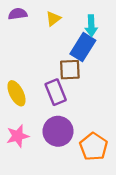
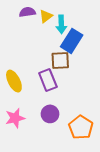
purple semicircle: (18, 14) -> (27, 12), moved
cyan arrow: (91, 26) -> (61, 24), moved
purple circle: (58, 131) -> (50, 114), size x0.7

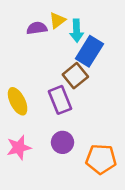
purple semicircle: (27, 12) -> (37, 28), moved
brown square: (60, 60) -> (75, 76), turned -36
orange pentagon: (81, 127) -> (101, 159), turned -30

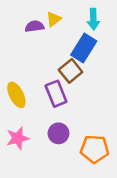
cyan arrow: (77, 31) -> (93, 19), moved

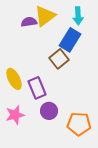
yellow triangle: (54, 19) -> (45, 16), size x1.6
purple rectangle: (56, 94) -> (37, 88), moved

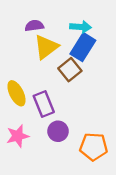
yellow triangle: (45, 16) -> (46, 47), moved
cyan arrow: (78, 16) -> (81, 27), moved, turned -84

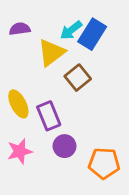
purple semicircle: (34, 26) -> (20, 29), moved
cyan arrow: (81, 27) -> (71, 30), moved, turned 138
blue rectangle: (83, 47) -> (92, 34), moved

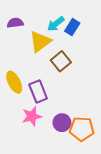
blue rectangle: (92, 34) -> (72, 27), size x0.7
purple circle: (64, 146) -> (62, 123), moved
pink star: (20, 151) -> (32, 116), moved

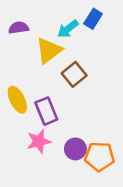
blue rectangle: (72, 27) -> (93, 19), moved

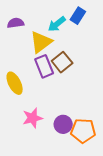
purple rectangle: (46, 111) -> (44, 66), moved

